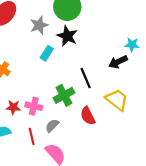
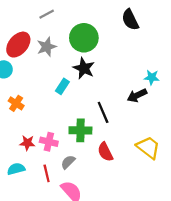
gray star: (39, 25) -> (47, 47), moved
green cross: (64, 95) -> (80, 130), turned 30
yellow trapezoid: (117, 100) -> (148, 147), moved

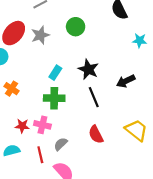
green circle: (84, 38) -> (76, 27), size x0.7
black star: (84, 68) -> (88, 69), moved
cyan star: (152, 77) -> (140, 41), moved
green cross: (80, 130) -> (54, 98), moved

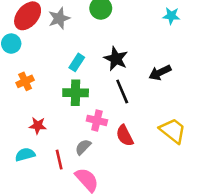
cyan star: (140, 41) -> (171, 16), moved
orange cross: (12, 89) -> (25, 81), turned 32
pink cross: (42, 125) -> (97, 120), moved

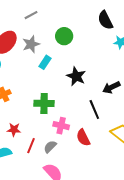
cyan rectangle: (77, 62) -> (45, 62), moved
black line: (122, 91) -> (94, 109), moved
red line: (59, 160) -> (31, 146), moved, turned 35

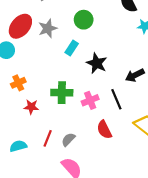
cyan rectangle: (45, 62) -> (72, 48), moved
pink cross: (61, 126) -> (90, 100), moved, turned -35
red star: (14, 130) -> (31, 107), moved

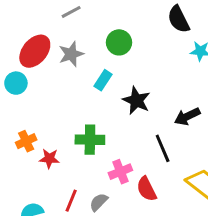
orange cross: (18, 83) -> (26, 141), moved
pink cross: (90, 100) -> (120, 172), moved

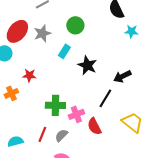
green cross: (90, 140) -> (55, 105), moved
black line: (163, 148) -> (105, 98), turned 54
red star: (49, 159) -> (29, 75), moved

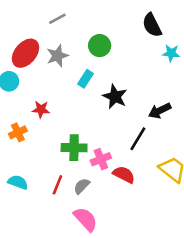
red semicircle: (94, 126) -> (124, 175), turned 144
cyan semicircle: (15, 141) -> (18, 182), moved, turned 35

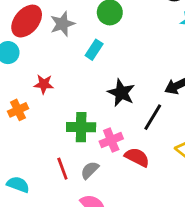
black star: (115, 97) -> (121, 93), moved
cyan semicircle: (18, 182) -> (18, 184), moved
red line: (57, 185) -> (62, 169), turned -42

